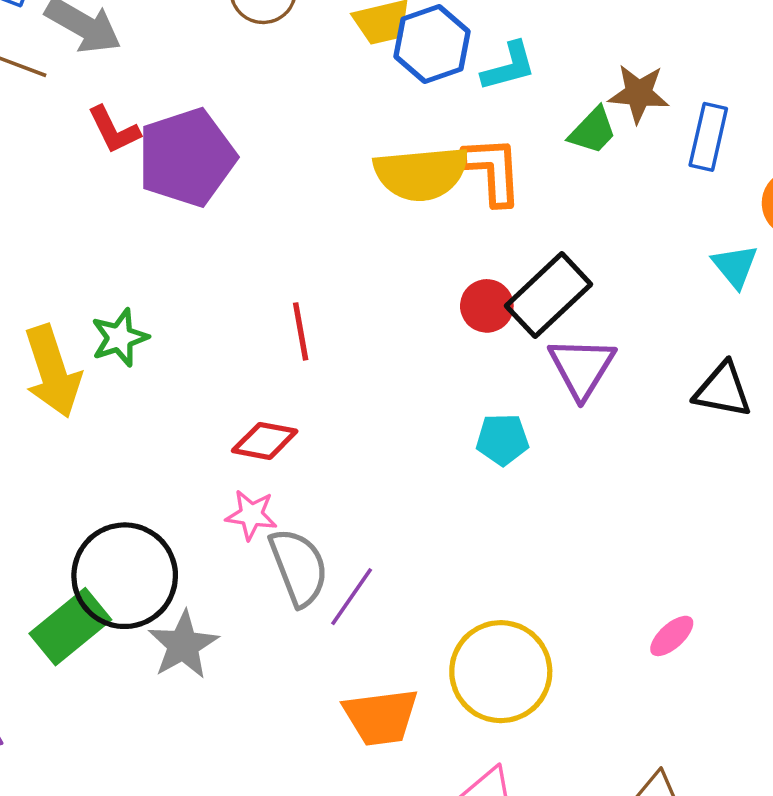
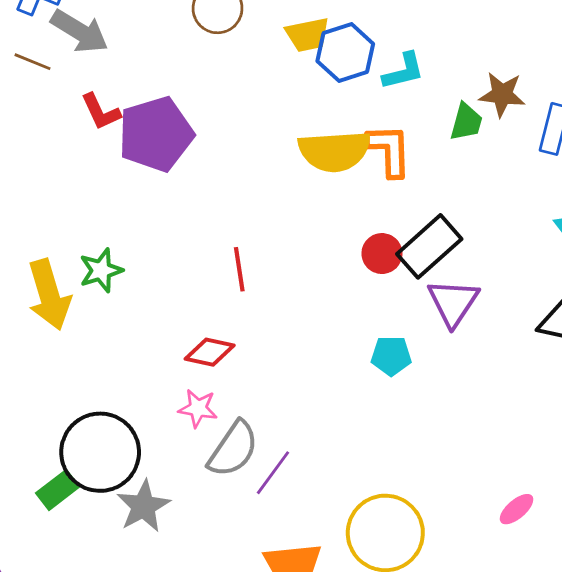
green trapezoid: (593, 131) -> (466, 122), turned -30
gray semicircle: (299, 567) -> (233, 449), turned 54
green rectangle: (70, 627) -> (58, 490), size x0.7

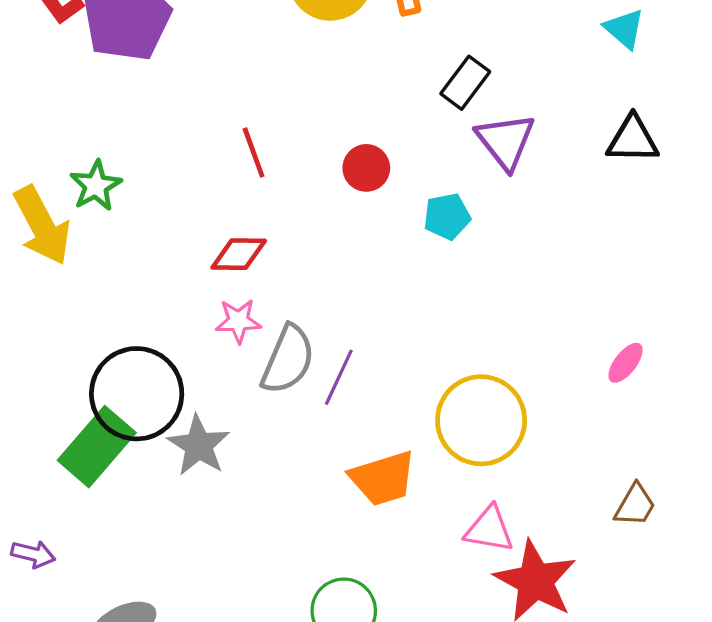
black rectangle: (429, 246) -> (465, 83), size x0.7
red circle: (382, 254) -> (366, 168), moved
green rectangle: (58, 490) -> (97, 447), size x1.6

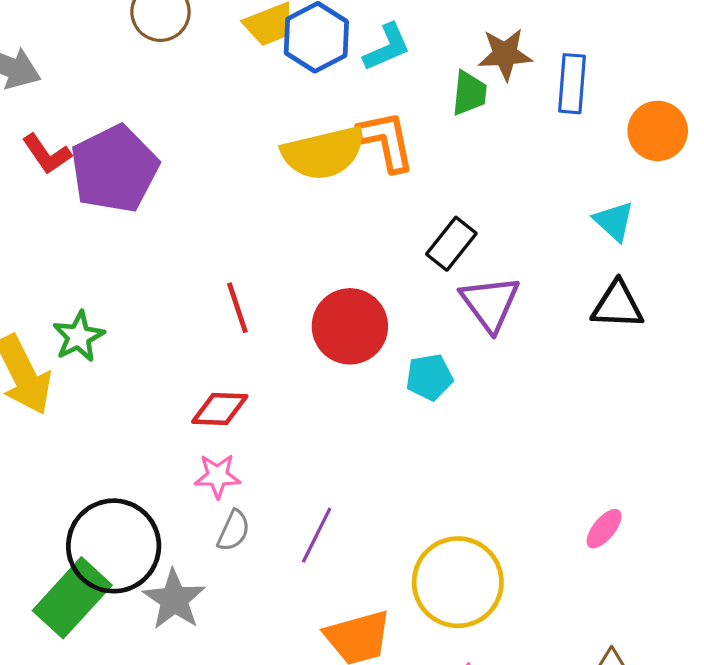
cyan triangle: (624, 29) -> (614, 221), moved
red circle: (366, 168) -> (350, 326), size x1.6
gray semicircle: (288, 360) -> (234, 531), moved, size x0.6

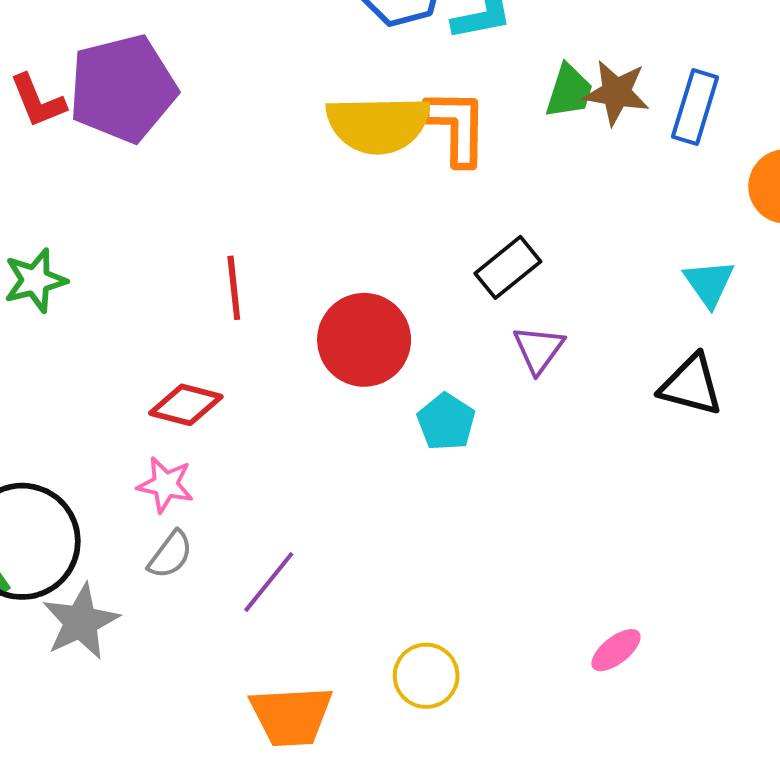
brown star: (505, 54) -> (616, 93), moved
red L-shape: (47, 154) -> (38, 101), moved
purple triangle: (490, 303) -> (539, 349), size x0.7
cyan pentagon: (429, 377) -> (446, 422), turned 30
yellow circle: (458, 582) -> (426, 676), size x0.6

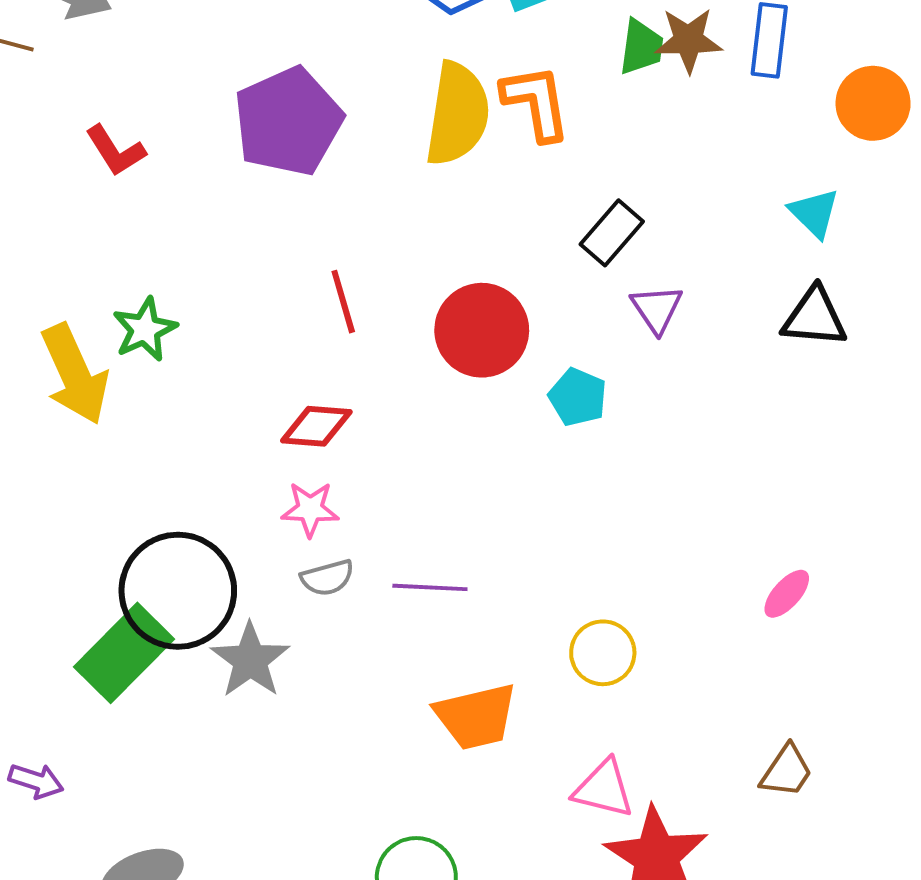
purple pentagon: (123, 88) -> (288, 121), moved
yellow semicircle: (378, 125) -> (457, 114), turned -70
gray semicircle: (170, 555) -> (327, 578), turned 48
purple line: (269, 582) -> (430, 587), turned 64

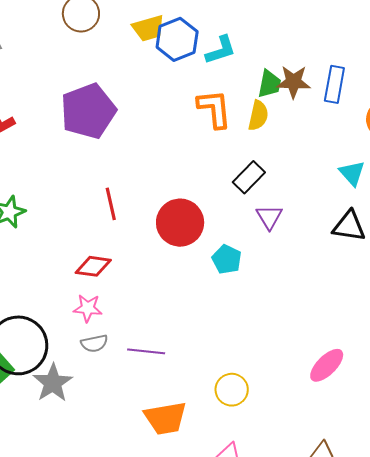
yellow semicircle: (457, 114) -> (258, 115), moved, size x0.6
pink ellipse: (787, 594) -> (327, 365), size x1.4

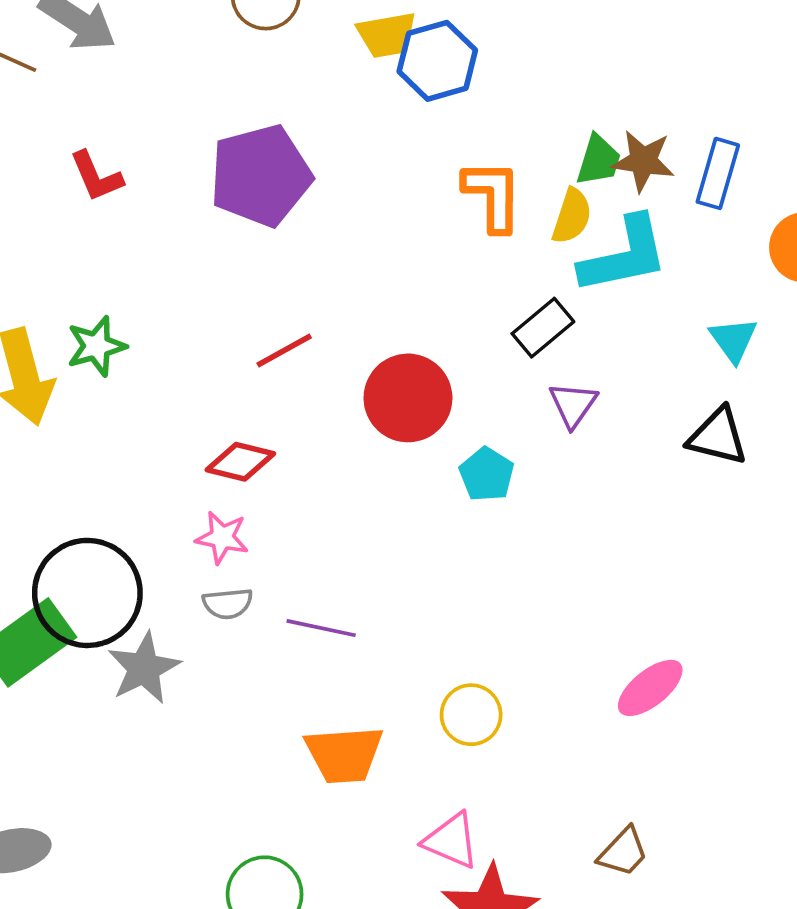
cyan L-shape: (221, 50) -> (624, 255), moved, size x1.6
red line: (111, 204) -> (284, 350), turned 68

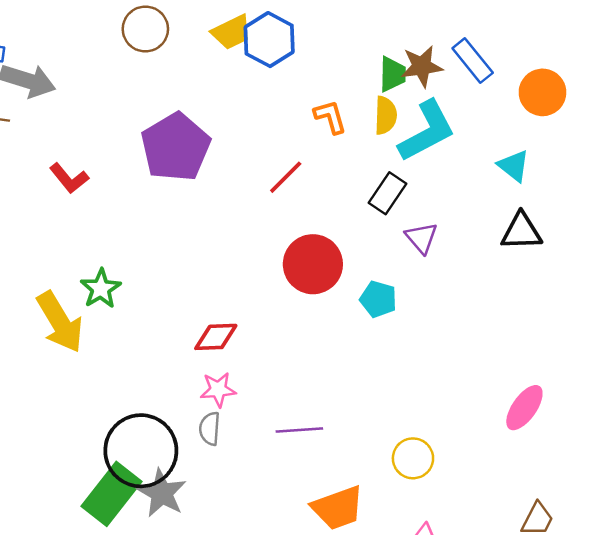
blue rectangle: (718, 173) -> (473, 61), turned -39
orange L-shape: (493, 196) -> (330, 117), size x0.7
red line: (284, 350) -> (286, 177), moved
gray semicircle: (228, 604) -> (210, 429), moved, turned 116
gray star: (144, 668) -> (162, 493), moved

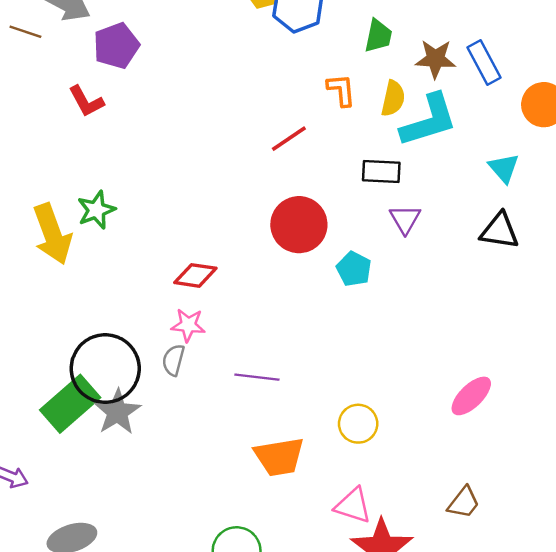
green trapezoid: (392, 74) -> (378, 36), moved
purple pentagon: (176, 147) -> (116, 46), moved, size x0.7
black rectangle: (388, 193) -> (381, 172), turned 48

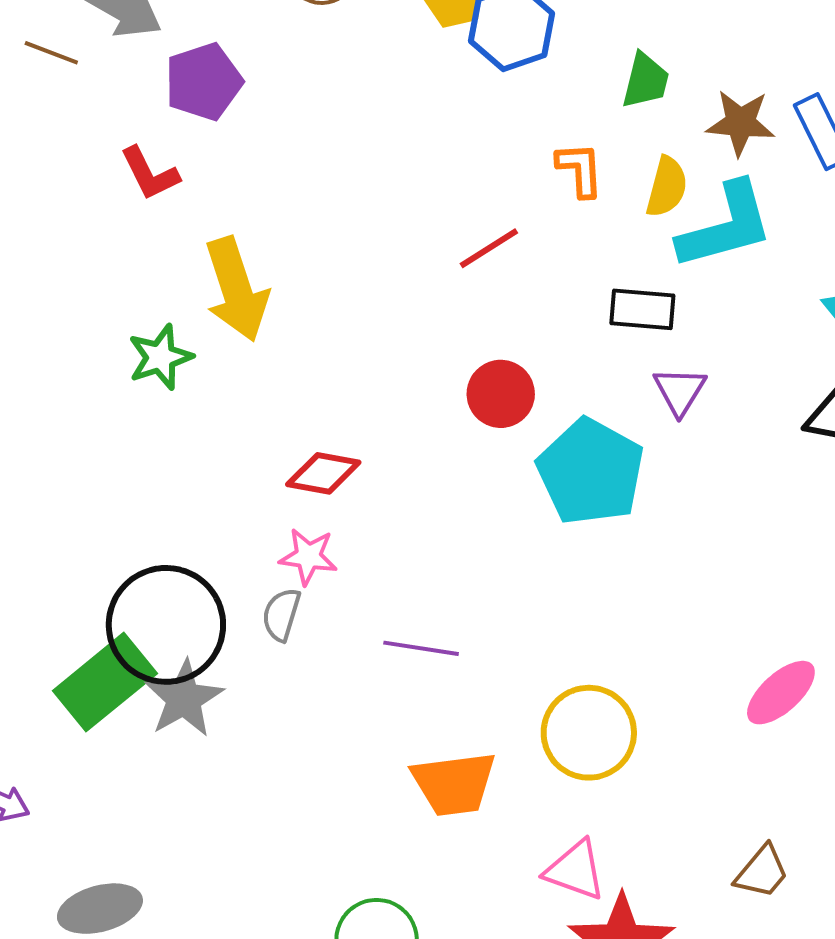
red circle: (299, 225) -> (501, 394), size x0.7
yellow arrow: (52, 234) -> (236, 289), moved
cyan pentagon: (354, 269) -> (591, 472), size x1.8
yellow circle: (358, 424) -> (589, 733), size x1.4

